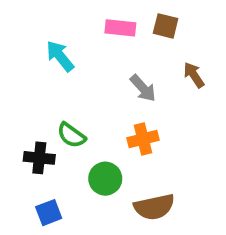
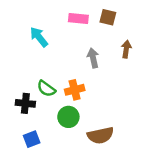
brown arrow: (194, 75) -> (126, 49), turned 42
gray arrow: (143, 88) -> (93, 58), turned -150
orange cross: (143, 139) -> (75, 90), moved

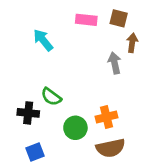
brown arrow: (126, 49) -> (132, 43), moved
gray arrow: (93, 58) -> (115, 63), moved
orange cross: (75, 90) -> (107, 117), moved

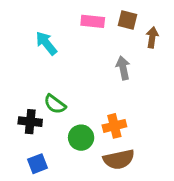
brown arrow: (132, 43) -> (152, 37), moved

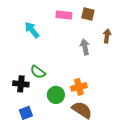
brown arrow: (152, 37) -> (107, 36), moved
brown semicircle: (119, 159) -> (82, 110), turned -135

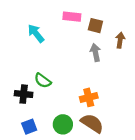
brown square: (88, 14) -> (95, 26), moved
green circle: (56, 95) -> (63, 124), moved

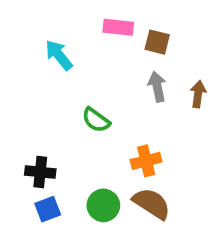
brown arrow: (120, 40) -> (198, 94), moved
green semicircle: (43, 81) -> (96, 120), moved
black cross: (24, 94) -> (40, 172), moved

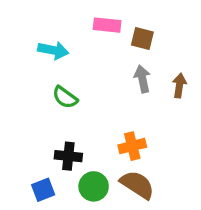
cyan arrow: (59, 55) -> (53, 50), turned 140
green semicircle: (96, 120) -> (65, 97), moved
black cross: (40, 172) -> (68, 156), moved

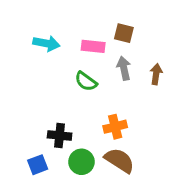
pink rectangle: (107, 25) -> (93, 46), moved
green semicircle: (65, 97) -> (86, 81), moved

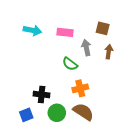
brown square: (124, 33) -> (103, 28), moved
green semicircle: (86, 81) -> (70, 64), moved

